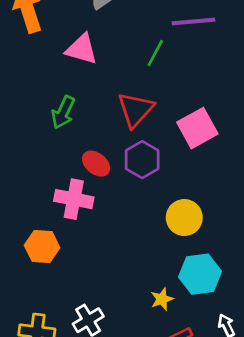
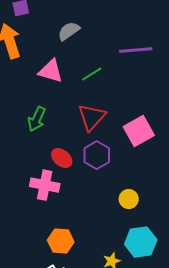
green line: (155, 53) -> (92, 74), moved, turned 30
yellow circle: (184, 218) -> (129, 199), size x0.7
orange hexagon: (42, 246) -> (61, 241), moved

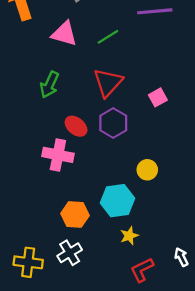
pink square: (139, 131) -> (158, 97), size x0.6
cyan hexagon: (141, 242) -> (117, 201), moved

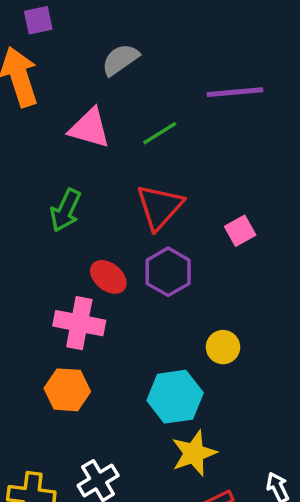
orange hexagon: (75, 214) -> (67, 390), moved
yellow star: (129, 236) -> (194, 453), size x1.5

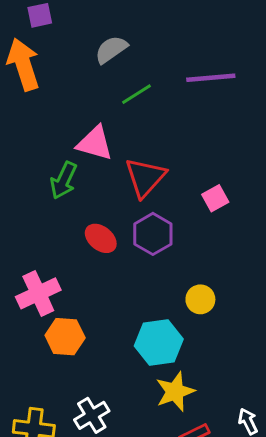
pink triangle: (90, 128) -> (95, 143), moved
green line: (160, 133) -> (136, 94), moved
pink cross: (79, 323) -> (38, 293), moved, turned -36

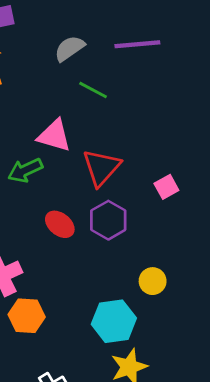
purple line: (211, 78) -> (137, 44), moved
green line: (136, 94) -> (93, 90), turned 60
green arrow: (64, 180) -> (25, 170), turned 40

